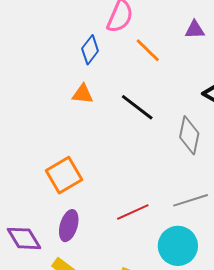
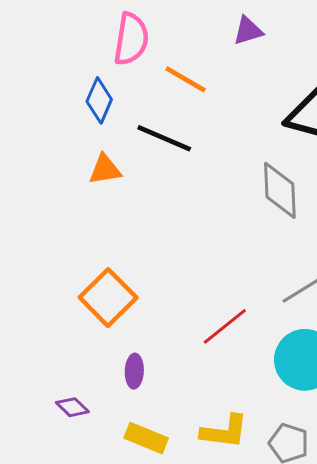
black line: (137, 107) -> (164, 138), moved
purple ellipse: (69, 226) -> (134, 371), size x0.7
purple diamond: (24, 238) -> (72, 407), size x0.6

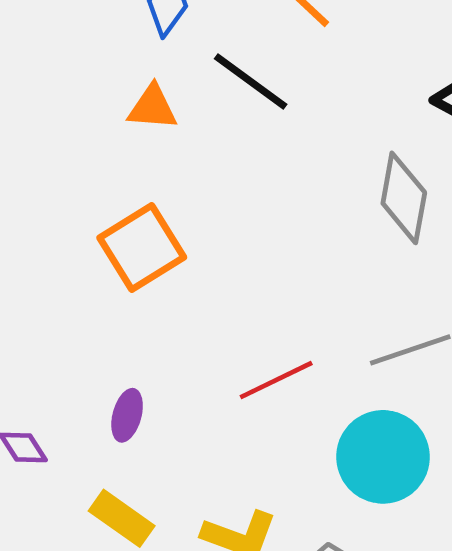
orange square: (108, 298) -> (142, 247), moved

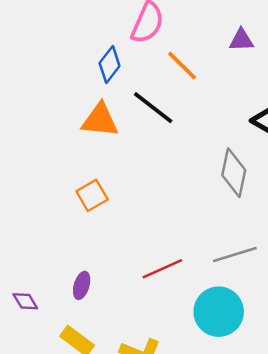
orange triangle: (153, 107) -> (100, 120), size x1.4
orange square: (142, 247) -> (92, 195), size x0.7

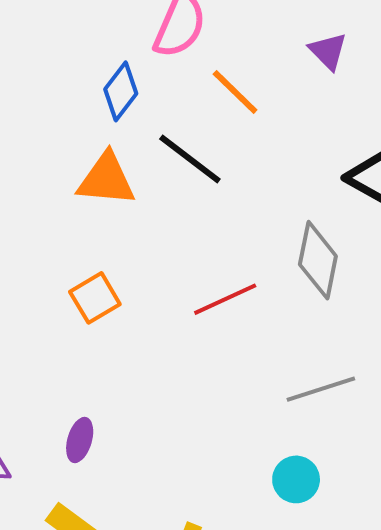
purple triangle: (241, 40) -> (328, 51), turned 48
red line: (162, 269) -> (225, 299), moved
cyan circle: (219, 312) -> (296, 479), size x0.6

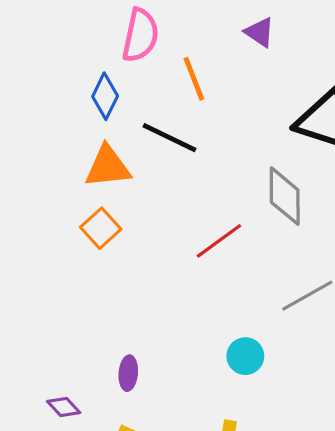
orange line: (235, 92) -> (194, 79), turned 36
orange square: (95, 298) -> (101, 228), moved
cyan circle: (296, 479) -> (245, 356), moved

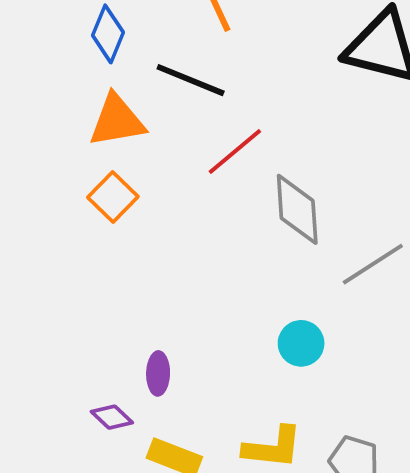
gray diamond: (285, 196) -> (297, 209), moved
red line: (219, 241) -> (235, 151), moved
purple diamond: (64, 407) -> (112, 417), moved

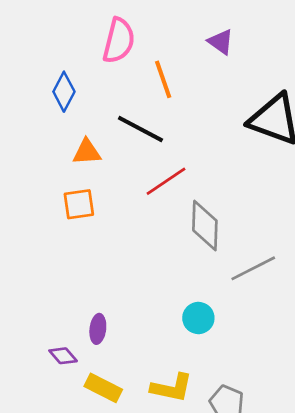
blue diamond: (108, 34) -> (64, 92), moved
orange triangle: (117, 121) -> (87, 152), size x0.7
orange square: (113, 197) -> (79, 204), turned 32

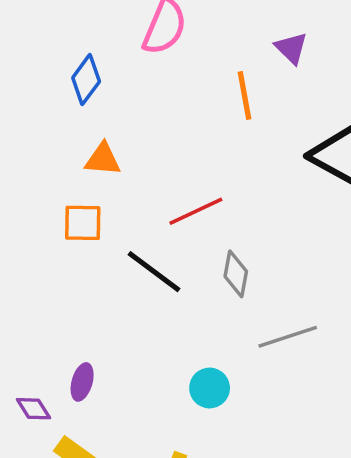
orange line: (163, 79) -> (245, 96), moved
black line: (140, 129) -> (154, 272), moved
gray diamond: (205, 225) -> (236, 274), size x0.7

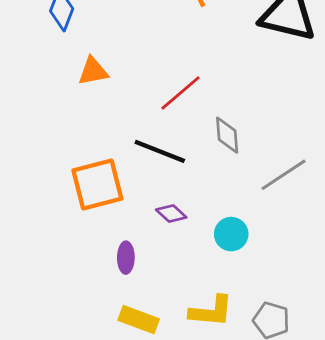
orange square: (83, 223) -> (97, 184), moved, size x1.5
purple diamond: (33, 409) -> (171, 214), moved

